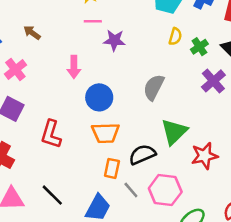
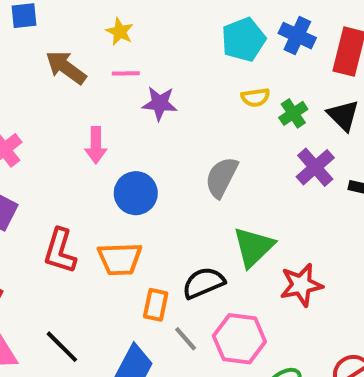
brown arrow: (32, 33) -> (66, 67), moved, size x1.5
yellow semicircle: (175, 37) -> (255, 97), turned 66
orange trapezoid: (106, 133) -> (120, 259), moved

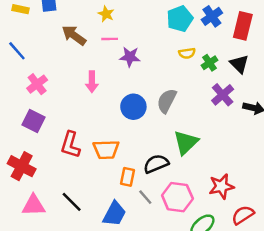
blue cross: (297, 36) -> (212, 16), turned 30
blue circle: (136, 193) -> (133, 107), moved
red star: (301, 285) -> (221, 186), moved

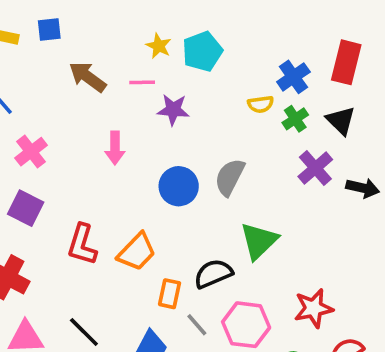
yellow star: (106, 14) -> (159, 46), moved
blue cross: (212, 16) -> (293, 77), moved
cyan pentagon: (180, 19) -> (202, 51), moved
orange trapezoid: (106, 150) -> (137, 252), turned -44

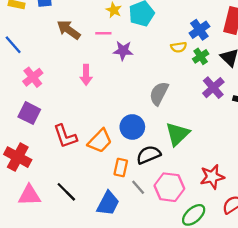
blue circle: (179, 186) -> (132, 127), moved
red L-shape: (82, 245) -> (65, 136), turned -36

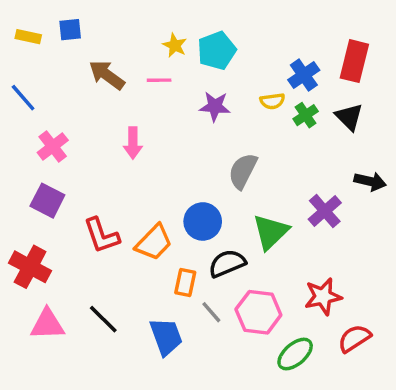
purple star: (123, 51) -> (215, 106), moved
purple cross: (213, 88) -> (325, 211), moved
blue trapezoid: (108, 203) -> (166, 337), turned -48

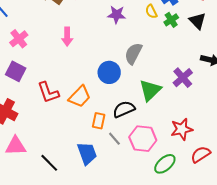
yellow semicircle: (272, 101) -> (151, 11), turned 72
blue circle: (203, 221) -> (109, 72), moved
black line: (103, 319) -> (49, 163), moved

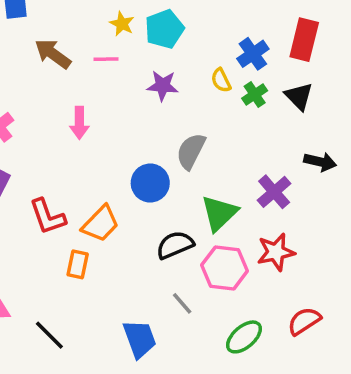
orange rectangle: (99, 121) -> (78, 264), moved
red star: (182, 129) -> (276, 252), moved
gray line: (114, 139) -> (182, 303), moved
pink hexagon: (143, 139) -> (225, 268), moved
blue trapezoid: (87, 153) -> (140, 339), moved

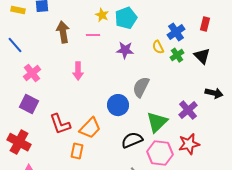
red rectangle: (304, 40) -> (205, 24), size x0.6
brown arrow: (53, 54) -> (63, 32), turned 45

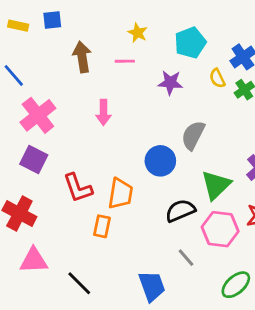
cyan pentagon: (126, 18) -> (190, 43), moved
pink cross: (32, 73) -> (38, 115), size x1.4
orange trapezoid: (90, 128) -> (120, 194), turned -35

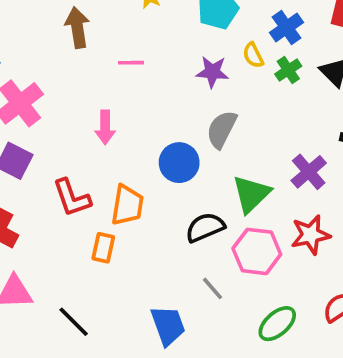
pink line: (125, 61) -> (131, 63), moved
purple star: (170, 83) -> (212, 72), moved
pink arrow: (103, 112) -> (105, 127), moved

